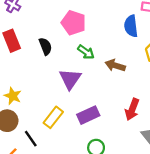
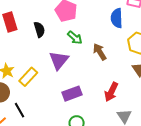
brown arrow: (115, 66) -> (100, 52), turned 36
yellow rectangle: (53, 117) -> (28, 77), moved

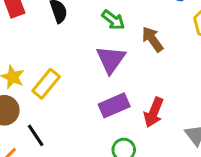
purple triangle: (59, 60) -> (111, 59), moved
red arrow: (111, 92) -> (154, 112), moved

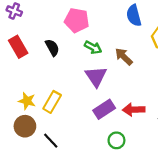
red arrow: (154, 112) -> (134, 110), turned 75

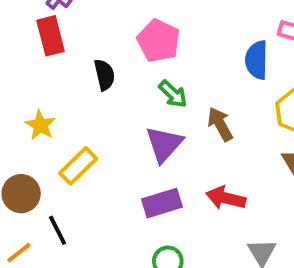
red rectangle: (18, 47) -> (51, 36), moved
yellow star: (27, 101) -> (40, 125), moved
red arrow: (134, 110) -> (226, 198), moved

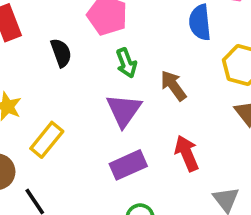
green arrow: (173, 94) -> (126, 63), turned 32
red arrow: (226, 198) -> (187, 153), turned 60

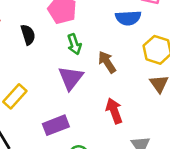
blue semicircle: (200, 22) -> (128, 18), turned -90
purple rectangle: (128, 165) -> (56, 125), moved

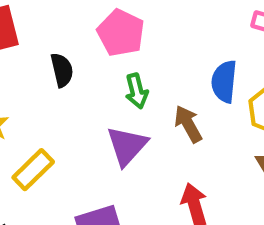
blue semicircle: (128, 18) -> (224, 81), moved, turned 95

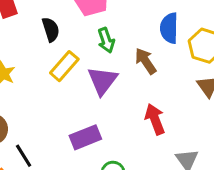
yellow rectangle: (33, 170) -> (64, 66), moved

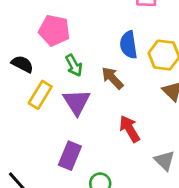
black semicircle: (51, 29) -> (22, 64), turned -35
purple rectangle: (85, 137) -> (70, 156), turned -36

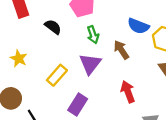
blue semicircle: (129, 45) -> (138, 26), turned -70
yellow rectangle: (40, 95) -> (57, 75), moved

